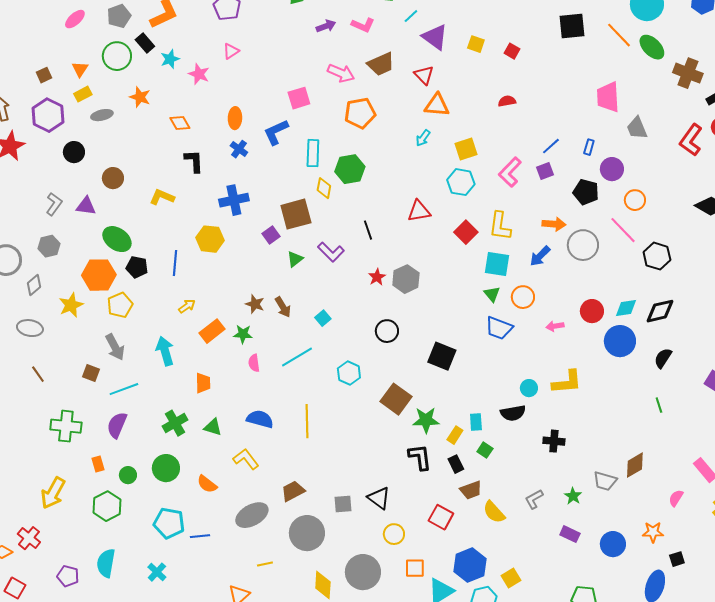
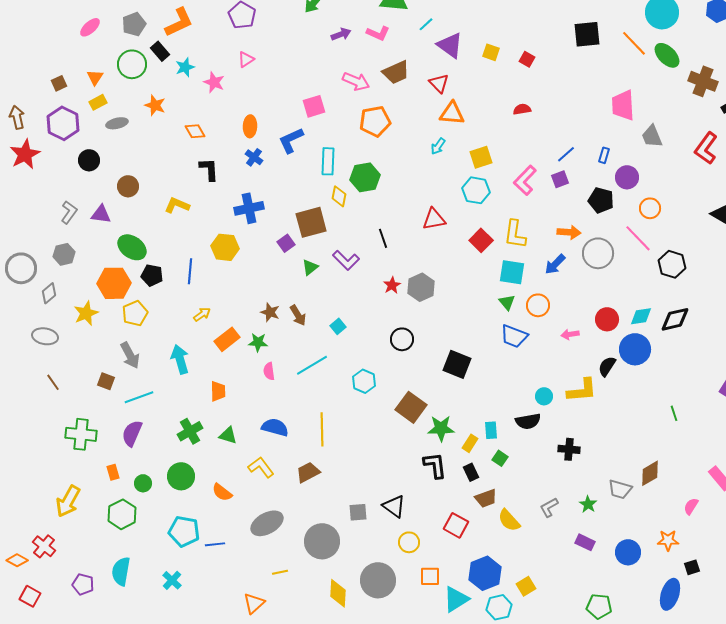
black semicircle: (663, 358) -> (607, 366), moved
brown trapezoid: (293, 491) -> (308, 472), moved

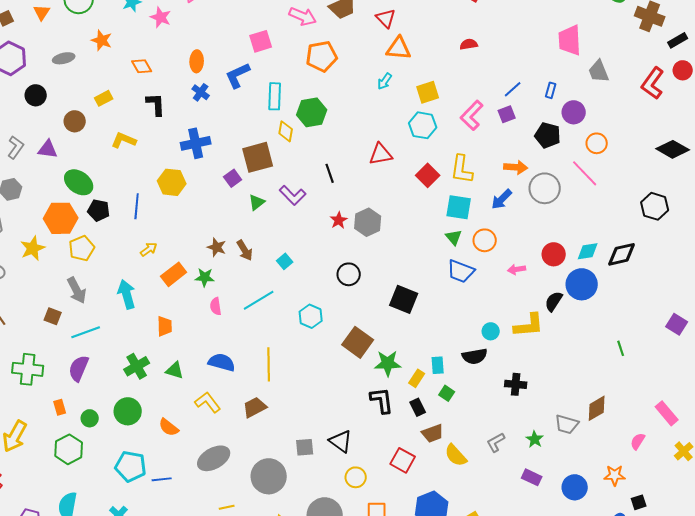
yellow rectangle: (98, 102) -> (104, 98), moved
black hexagon: (672, 264) -> (655, 206), moved

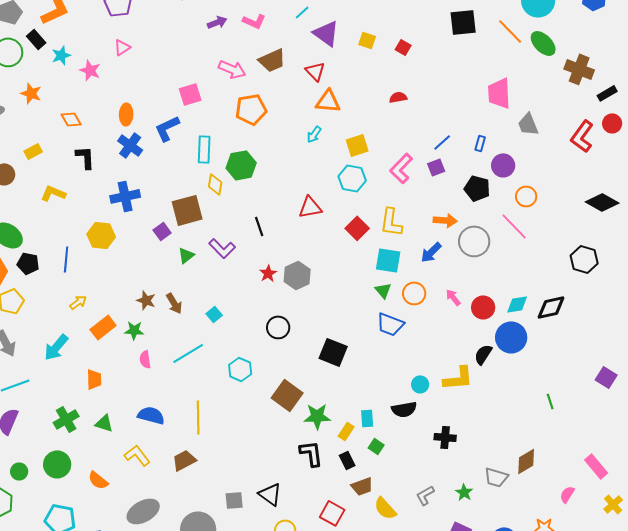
blue cross: (201, 92) -> (130, 145), size x1.4
pink arrow: (517, 269) -> (453, 297), moved, turned 60
cyan arrow: (127, 294) -> (56, 347), turned -124

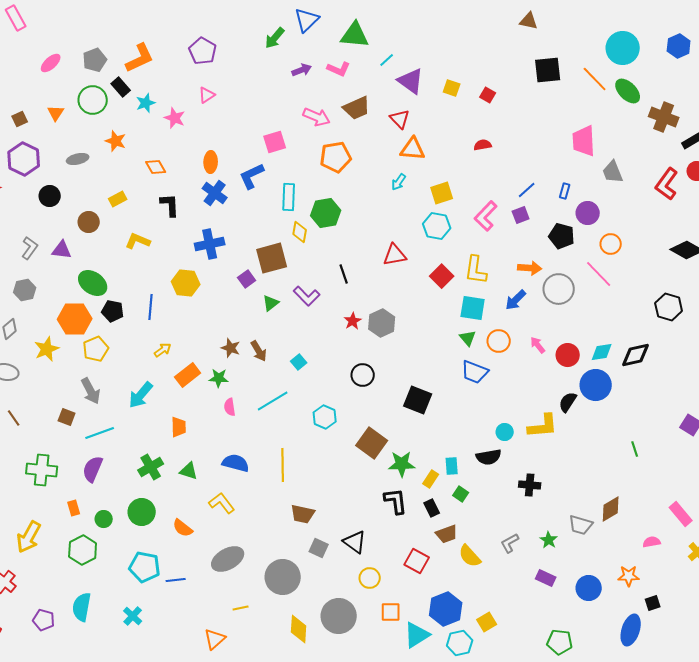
brown trapezoid: (184, 460) -> (303, 514), moved, turned -140
pink semicircle: (567, 494) -> (652, 542), turned 48
gray square: (234, 500) -> (319, 548), turned 30

